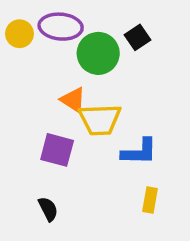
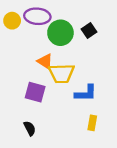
black square: (137, 37) -> (89, 31), moved

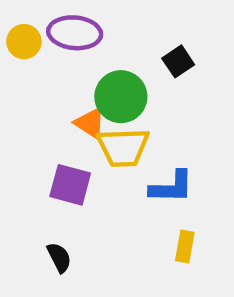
green circle: (60, 33) -> (121, 97), moved

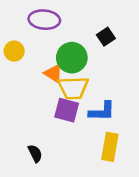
yellow circle: (24, 42) -> (14, 51), moved
purple square: (70, 185) -> (67, 110), moved
yellow rectangle: (185, 246) -> (110, 147), size x1.5

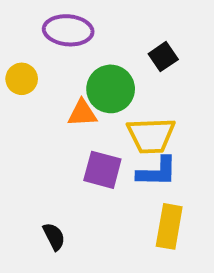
orange triangle: (53, 73) -> (82, 113), turned -36
yellow trapezoid: (73, 88) -> (151, 135), moved

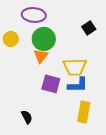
black square: (163, 57) -> (89, 28), moved
green circle: (111, 89) -> (44, 39), moved
orange triangle: (82, 113) -> (41, 56), turned -49

